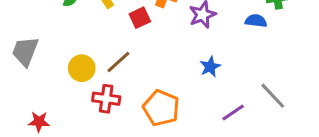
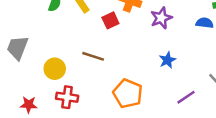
brown line: (118, 62) -> (93, 56), turned 60
yellow circle: (82, 68) -> (55, 69), moved
red cross: (106, 99) -> (67, 97), moved

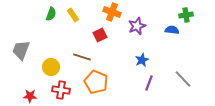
red square: (110, 20) -> (100, 35), moved
orange pentagon: (128, 94) -> (96, 82), moved
purple line: (186, 97) -> (149, 83), moved, turned -35

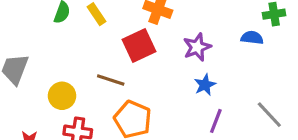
purple star: (137, 26) -> (197, 47), moved
red square: (100, 35) -> (139, 46), size x1.5

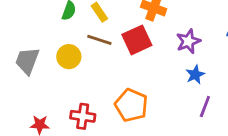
brown line: (111, 80) -> (99, 40), moved
yellow circle: (62, 96) -> (69, 57), moved

